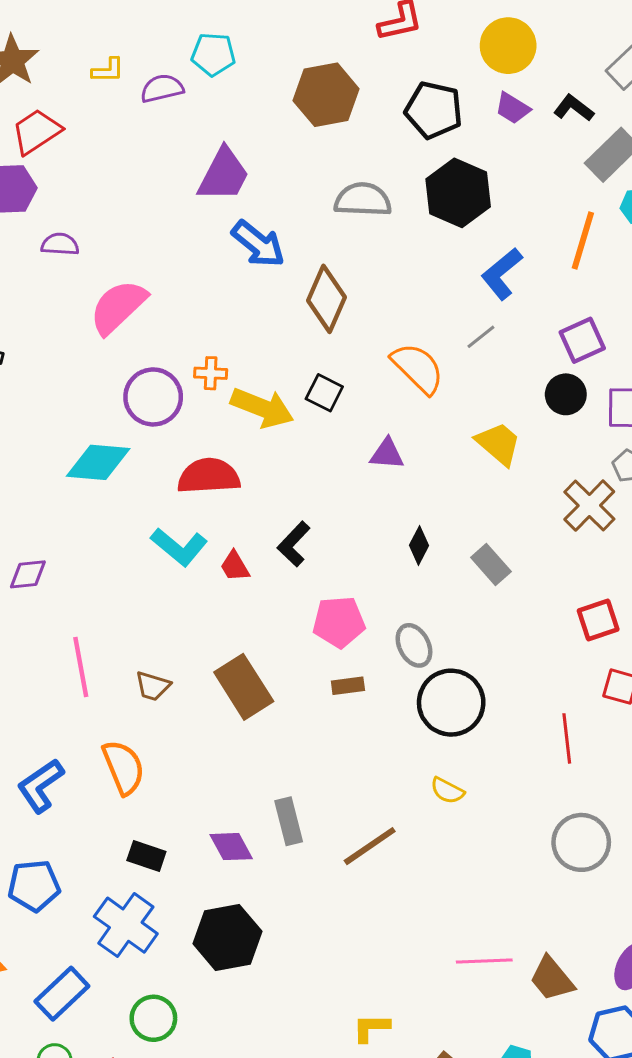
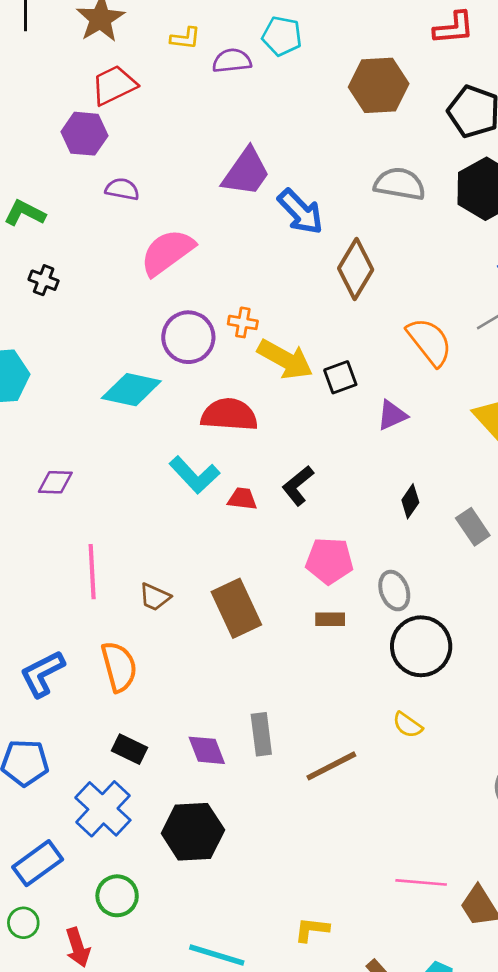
purple trapezoid: (224, 175) -> (246, 172), moved
black square: (324, 393) -> (340, 377), moved, turned 36
purple triangle: (387, 454) -> (392, 415), turned -36
red trapezoid: (235, 566) -> (242, 499), turned 120

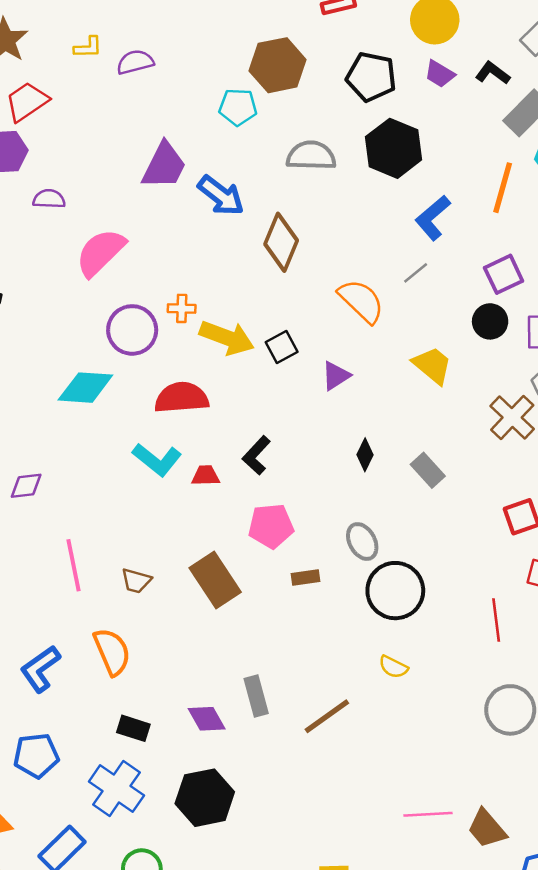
cyan pentagon: (282, 36) -> (238, 107), moved
pink pentagon: (329, 561) -> (271, 526), moved

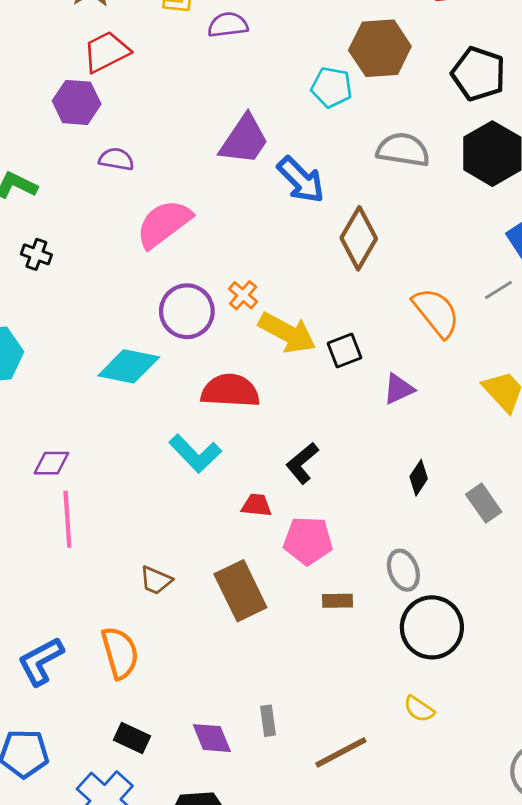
orange cross: (182, 308) -> (243, 295), turned 32
red trapezoid: (206, 476) -> (256, 505), moved
pink line: (73, 565) -> (67, 519), moved
gray rectangle: (256, 696) -> (268, 721), size x0.7

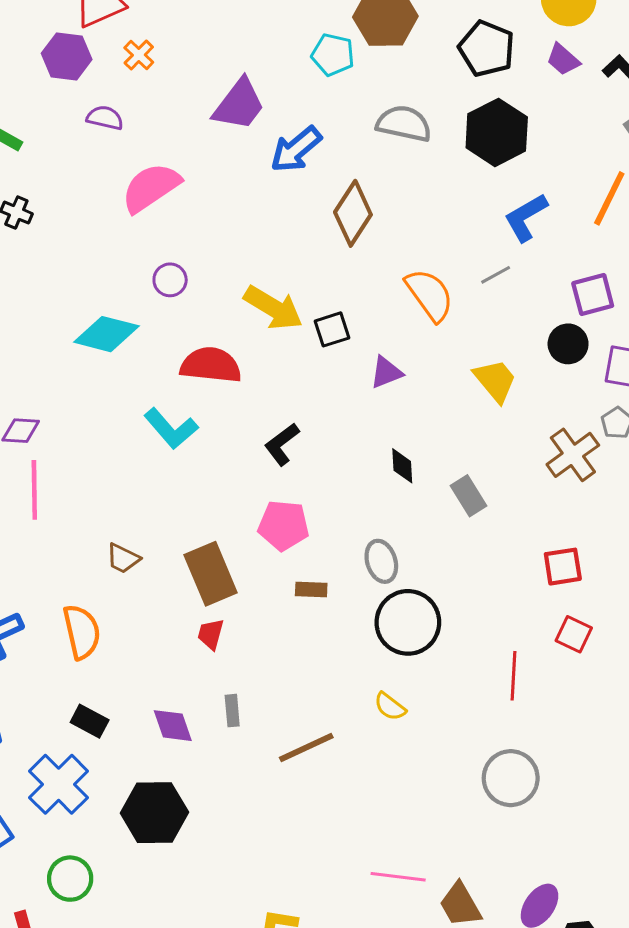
blue arrow: (301, 180) -> (296, 149), turned 92
orange cross: (243, 295) -> (139, 55), moved
purple circle: (187, 311) -> (170, 280), size x0.6
black diamond: (419, 478) -> (402, 466), turned -40
red trapezoid: (256, 505) -> (211, 634), moved, turned -84

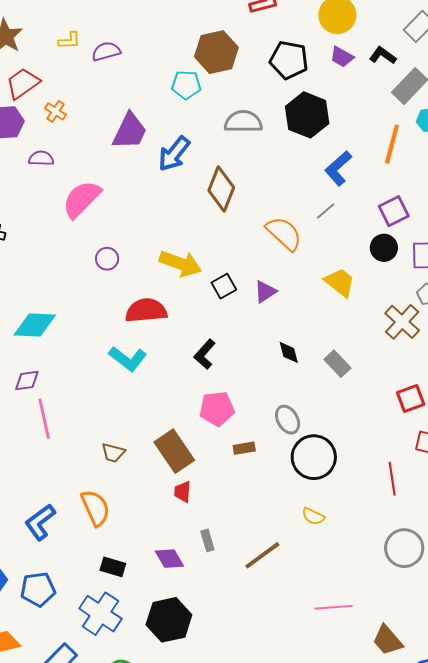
black square: (332, 329) -> (224, 286), moved
cyan diamond: (106, 334) -> (35, 325), moved
pink line: (398, 877) -> (333, 607), moved

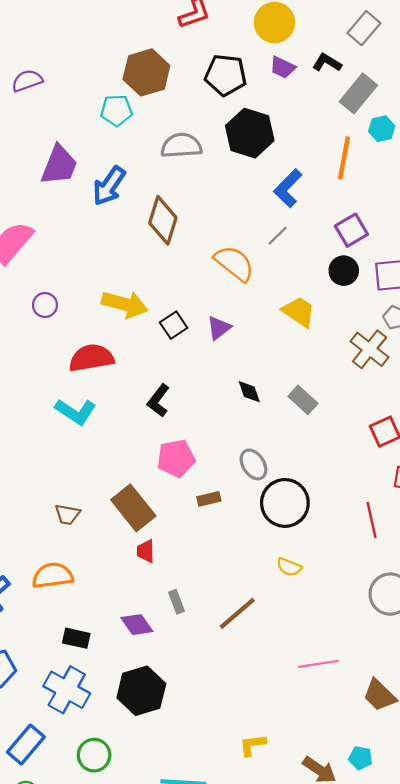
orange semicircle: (95, 508) -> (53, 576), turned -69

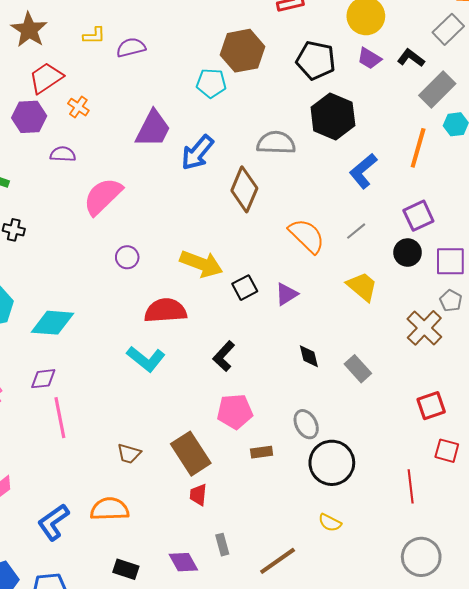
gray semicircle: (181, 146) -> (276, 143), moved
gray line: (278, 236) -> (356, 231), moved

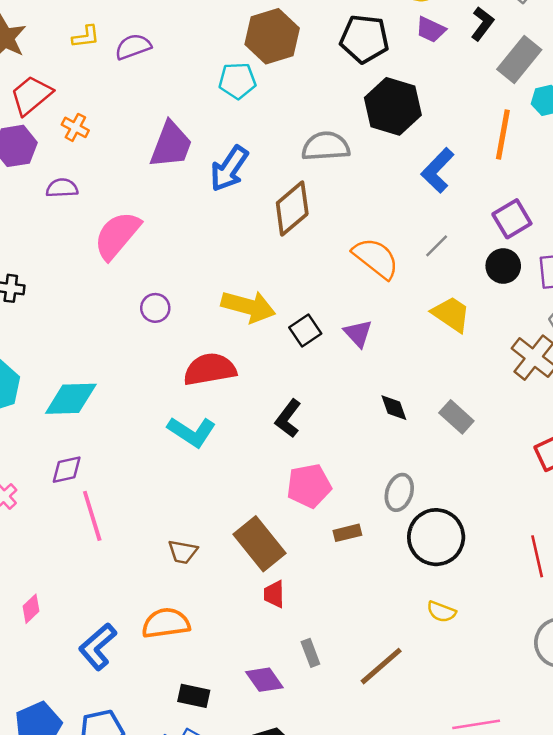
black L-shape: (411, 58) -> (482, 24), turned 96
brown diamond: (244, 189) -> (292, 208), turned 33
purple triangle: (286, 294) -> (358, 333), turned -35
gray ellipse: (306, 424) -> (399, 492), turned 52

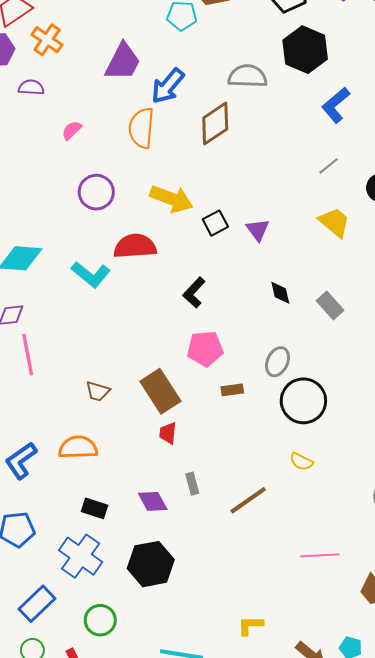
orange cross: (75, 127) -> (47, 40), size x1.4
pink semicircle: (117, 235) -> (72, 130), size x0.5
orange semicircle: (376, 258) -> (141, 128), moved, turned -129
purple circle: (155, 308) -> (96, 192), size x1.5
cyan L-shape: (192, 432) -> (91, 274), moved

